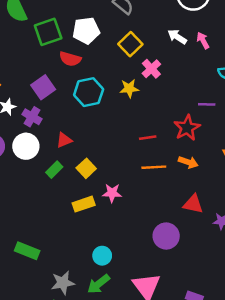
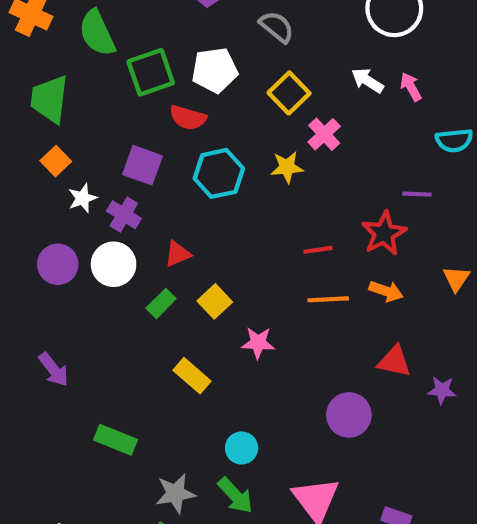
purple square: (43, 87) -> (142, 165), turned -35
yellow rectangle: (84, 204) -> (192, 376), moved, turned 60
green arrow: (98, 284) -> (235, 495), turned -95

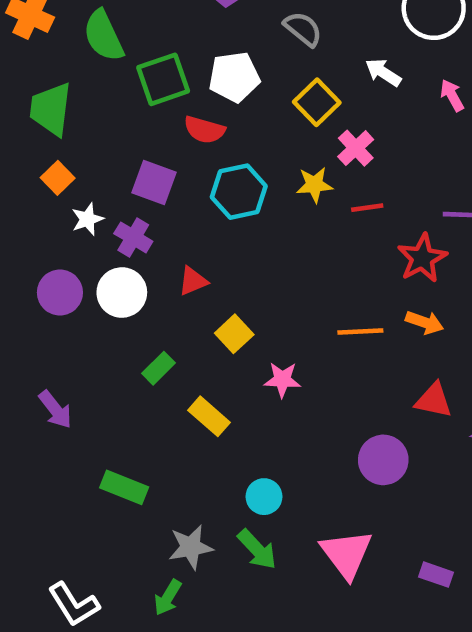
white arrow: (367, 81) -> (383, 72), moved
red line: (318, 250) -> (367, 208), moved
green rectangle: (161, 303) -> (159, 368), moved

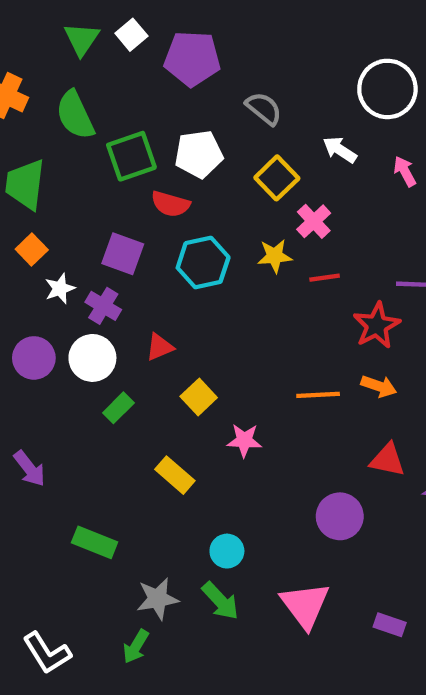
green rectangle: (159, 368) -> (118, 408), moved

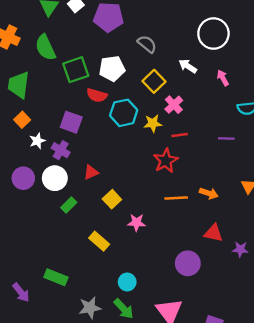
cyan hexagon: (203, 263) -> (124, 113), moved
red star: (377, 325) -> (166, 161), moved
purple arrow: (30, 469) -> (21, 292), moved

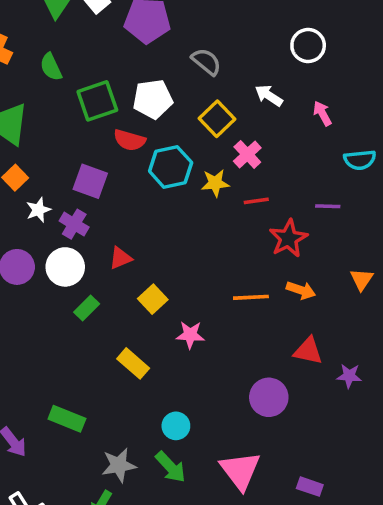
white circle: (213, 34) -> (308, 46), size x0.7
green semicircle: (45, 47) -> (51, 67), size x0.7
red star: (166, 161) -> (288, 238), moved

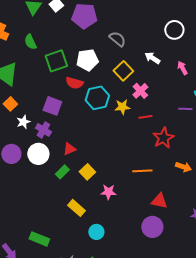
purple line: (328, 206) -> (185, 109), moved
orange arrow: (301, 290) -> (183, 167), moved
green rectangle: (87, 308) -> (62, 172), moved
red triangle: (308, 351) -> (159, 201), moved
cyan circle: (176, 426) -> (96, 232), moved

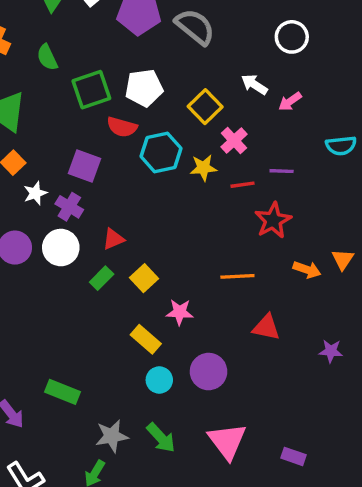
gray semicircle: (117, 39) -> (195, 27), moved, size x1.4
pink arrow: (182, 68) -> (290, 101), moved, turned -96
purple line: (185, 109) -> (282, 171), moved
yellow rectangle: (76, 208) -> (146, 339), moved
purple circle: (152, 227) -> (209, 372), moved

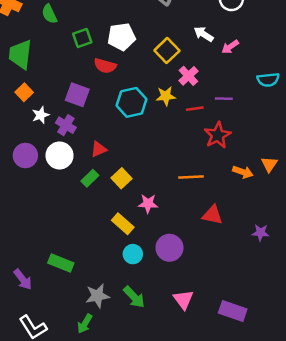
green square: (91, 90) -> (82, 38), size x0.7
cyan hexagon: (161, 152) -> (132, 102), moved
pink triangle: (227, 441) -> (183, 300), size x0.7
purple rectangle: (293, 456) -> (233, 311), size x1.5

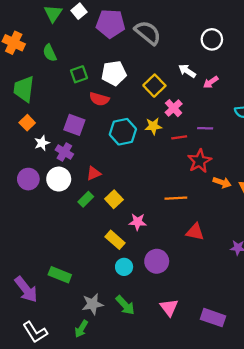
orange arrow: (243, 172) -> (222, 182), moved
purple arrow: (23, 279) -> (26, 289), size x1.4

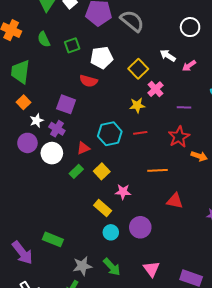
green square: (79, 74) -> (72, 45), moved
cyan hexagon: (123, 132) -> (110, 134), moved
red line: (179, 137) -> (140, 133), moved
purple circle: (28, 179) -> (27, 143), moved

